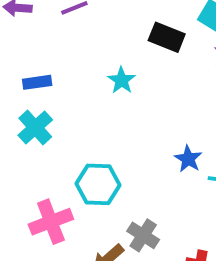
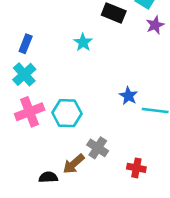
blue rectangle: (37, 82) -> (26, 44), turned -60
pink cross: (51, 222) -> (30, 112), moved

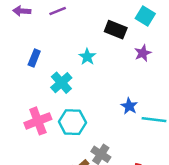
purple star: (155, 25) -> (143, 53), moved
cyan cross: (24, 74) -> (61, 83), moved

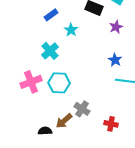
blue rectangle: (34, 58) -> (51, 15), moved, turned 32
blue star: (129, 106) -> (115, 60), moved

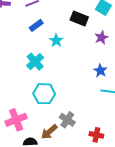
pink cross: (31, 82) -> (16, 120), moved

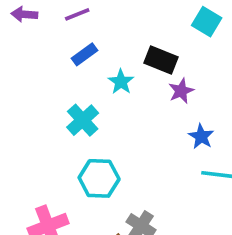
black rectangle: (79, 18) -> (161, 60), moved
purple star: (101, 37) -> (181, 91), moved

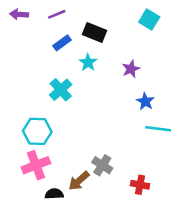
black rectangle: (161, 60) -> (95, 33), moved
cyan hexagon: (99, 178) -> (37, 131), moved

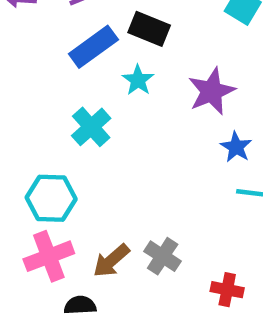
blue rectangle: (62, 43) -> (93, 47), size x1.5
purple star: (131, 69) -> (212, 91), size x1.5
brown arrow: (79, 181) -> (111, 261), moved

